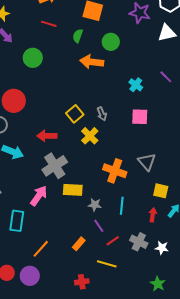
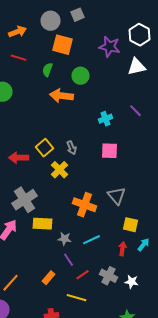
cyan cross: (136, 85) -> (106, 119), turned 32
red arrow: (47, 136) -> (18, 158), moved
cyan line: (122, 206) -> (92, 240), turned 60

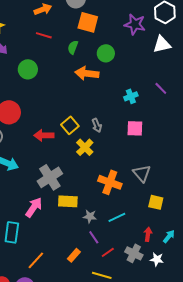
cyan arrow: (144, 245) -> (169, 236), moved
red arrow: (122, 249) -> (148, 234), moved

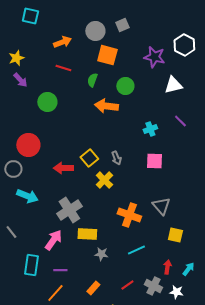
white triangle: (162, 44) -> (173, 85), moved
gray star: (90, 216) -> (101, 254), moved
purple line: (94, 237) -> (60, 270), moved, turned -56

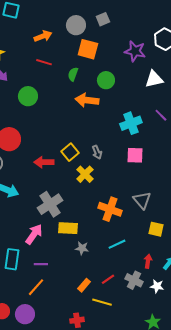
cyan cross: (150, 129) -> (131, 123), size x1.5
orange rectangle: (93, 288) -> (84, 285), moved

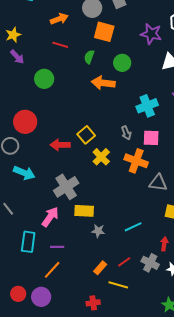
gray arrow: (97, 152) -> (126, 133), moved
gray triangle: (142, 200) -> (158, 183), turned -42
orange cross: (110, 209) -> (136, 161), moved

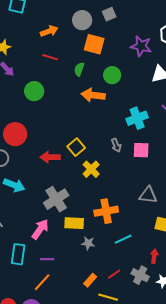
orange cross: (136, 161) -> (106, 211), moved, turned -30

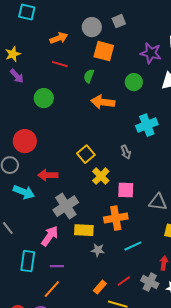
green circle: (112, 75) -> (134, 82), moved
pink square: (141, 150) -> (126, 190), moved
red arrow: (50, 157) -> (48, 175), moved

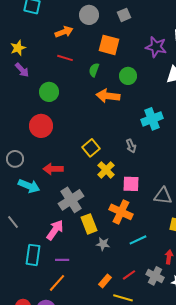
gray circle: (92, 27) -> (89, 15), moved
green circle: (134, 82) -> (128, 76), moved
red circle: (25, 141) -> (41, 126), moved
orange cross: (116, 218) -> (121, 212), turned 35
yellow rectangle: (84, 230) -> (89, 224), turned 66

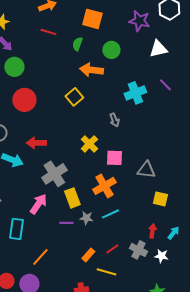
green circle: (49, 92) -> (14, 67), moved
yellow square: (91, 148) -> (74, 97), moved
orange cross: (121, 212) -> (104, 186), turned 35
cyan line: (138, 240) -> (110, 214), moved
purple line: (62, 260) -> (66, 223), moved

